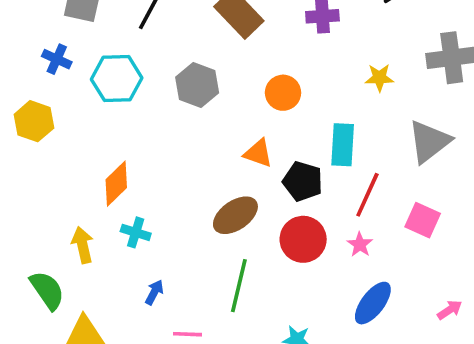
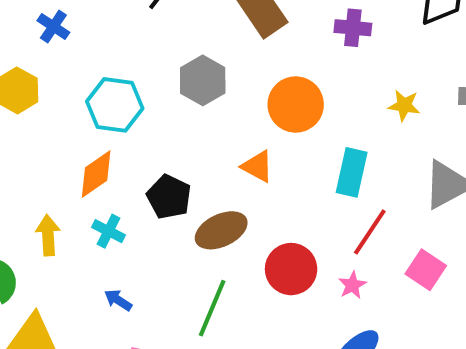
cyan hexagon: (117, 79) -> (115, 105), moved
orange circle: (283, 93) -> (296, 104), size x1.4
black pentagon: (303, 181) -> (169, 197), moved
blue arrow: (154, 292) -> (118, 300), turned -95

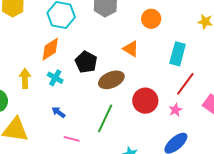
orange circle: (296, 104) -> (151, 19), size x0.7

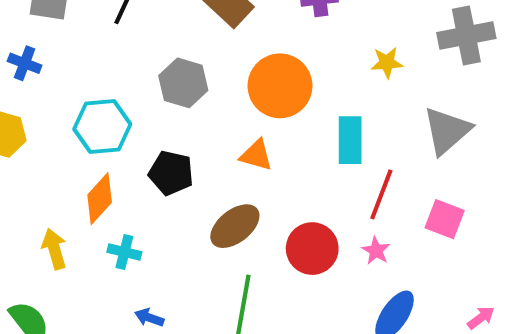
orange circle: (151, 19) -> (280, 86), size x1.6
black pentagon: (86, 62) -> (171, 173), moved
yellow arrow: (25, 78) -> (54, 249), moved

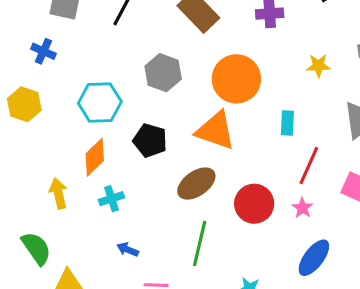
cyan rectangle: (350, 140) -> (287, 123), size x0.7
orange triangle: (256, 155) -> (216, 131), size x1.6
cyan cross: (124, 252) -> (111, 199), turned -35

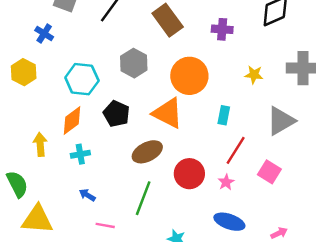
blue ellipse: (314, 258) -> (229, 222), turned 64

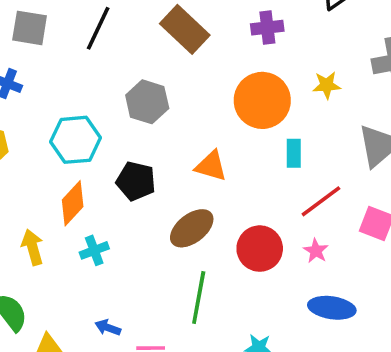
orange circle: (189, 76) -> (262, 100), moved
orange triangle: (168, 113) -> (211, 166), size x0.7
red line: (236, 150) -> (321, 201), turned 32
blue arrow: (87, 195) -> (108, 328), moved

